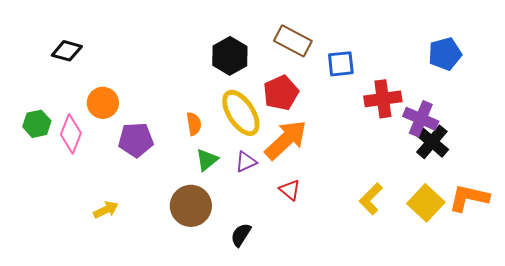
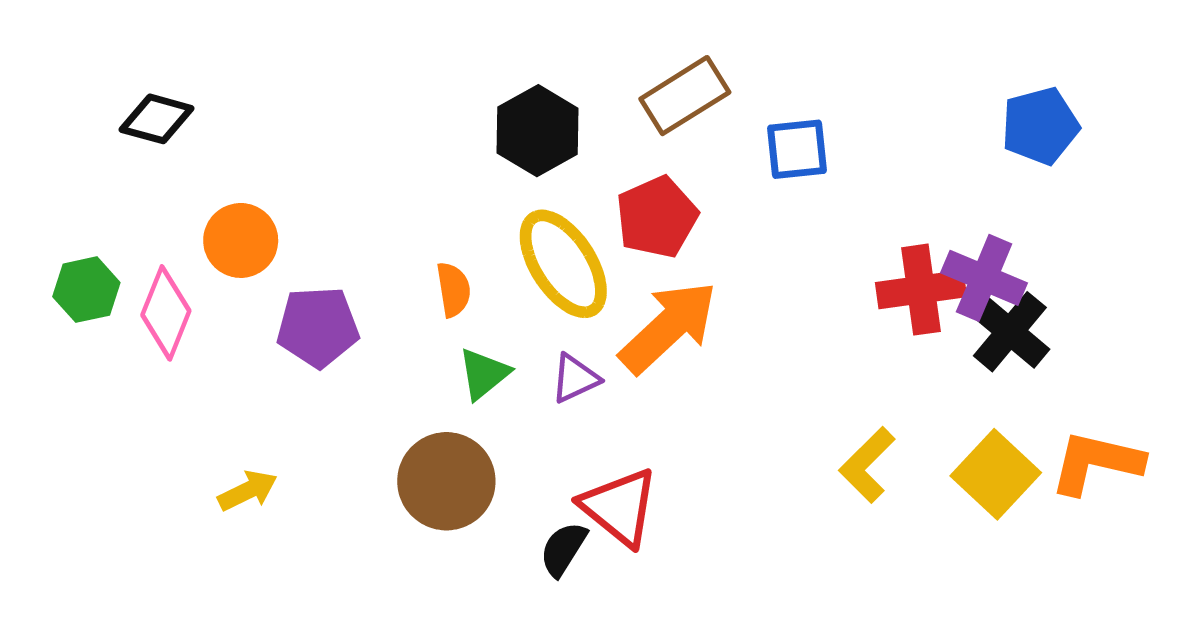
brown rectangle: (293, 41) -> (685, 96), turned -60
red cross: (383, 99) -> (921, 290), moved
red triangle: (290, 190) -> (619, 507), moved, size x1.6

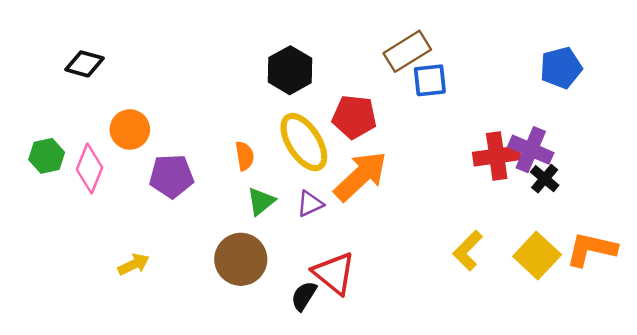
brown rectangle: (685, 96) -> (407, 51), moved
red pentagon: (657, 217) -> (354, 117), turned 30
black cross: (1010, 332) -> (545, 179), size x0.7

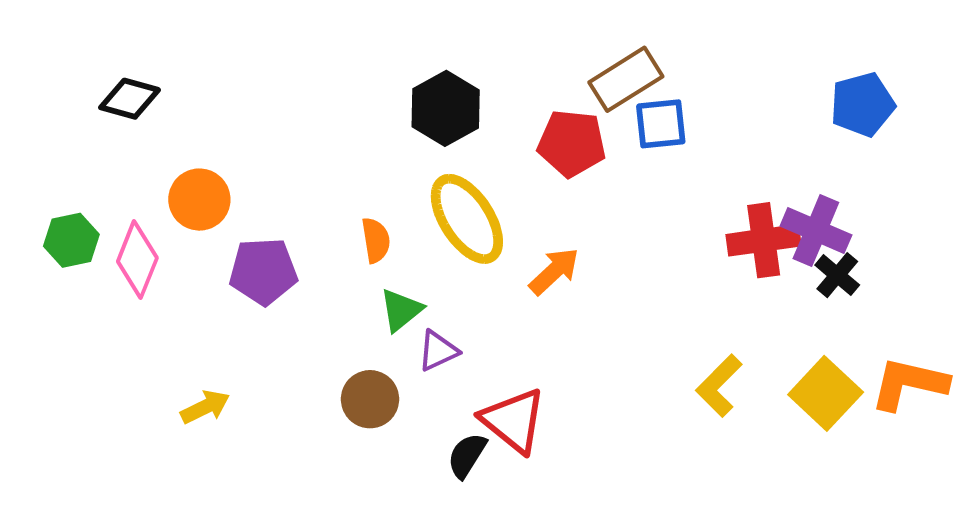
red pentagon: (354, 117) -> (572, 143), moved
orange arrow: (361, 176) -> (554, 271), size x0.6
purple triangle: (310, 204) -> (438, 351), moved
brown circle: (241, 259) -> (370, 399), size x0.7

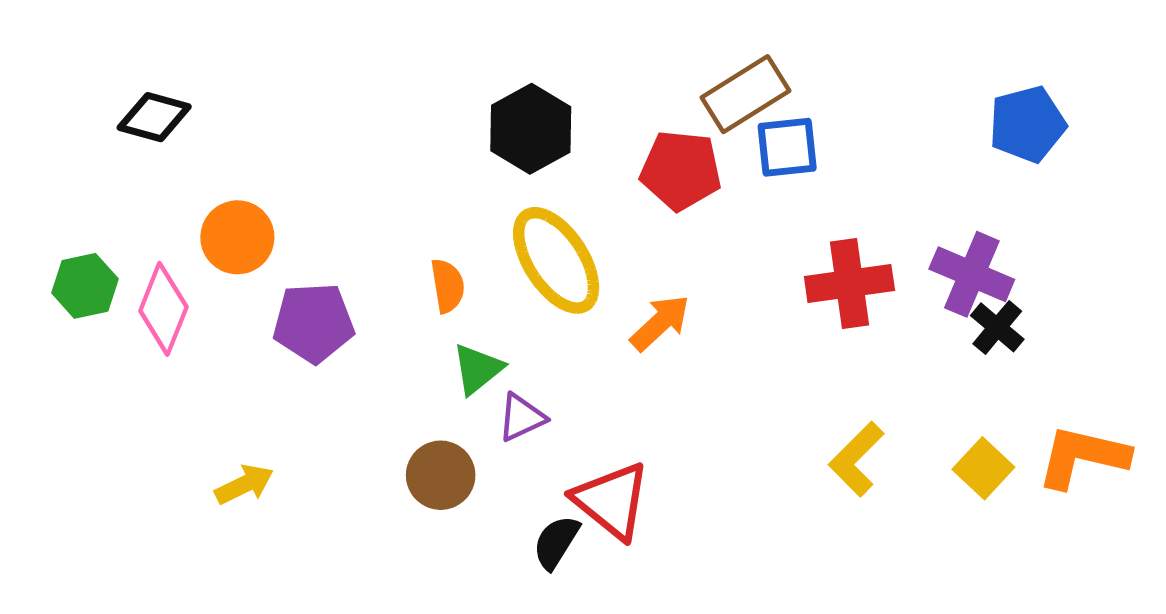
red cross: (764, 240) -> (849, 284), moved
yellow square: (826, 393) -> (983, 468), size x0.7

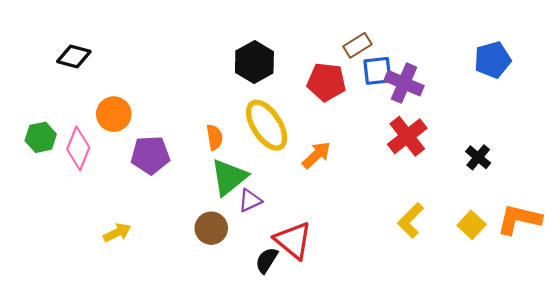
brown rectangle: (746, 94) -> (357, 45), size x0.7
purple cross: (972, 274) -> (404, 83), moved
red cross: (849, 284) -> (407, 136), turned -30
green triangle: (478, 369) -> (229, 177), size x1.5

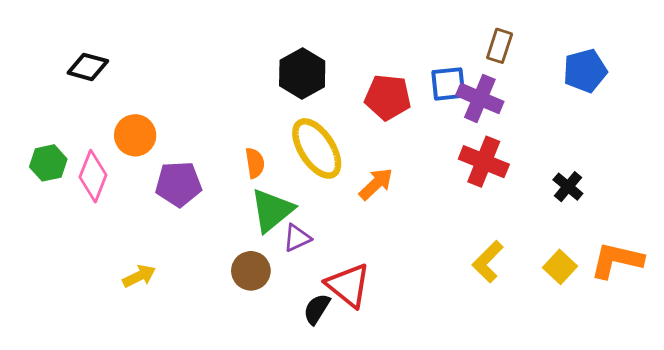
brown rectangle: (357, 45) -> (500, 46), moved, turned -40
red cross: (407, 136) -> (484, 162), turned -30

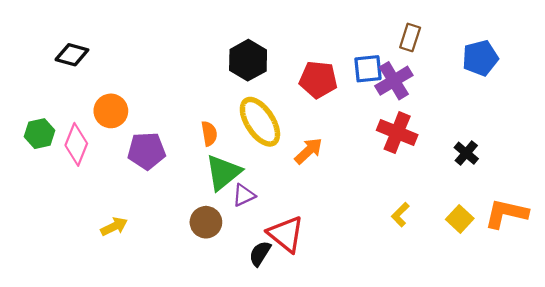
purple cross: (480, 98) -> (394, 81), turned 36
yellow L-shape: (488, 262) -> (400, 215), size x0.7

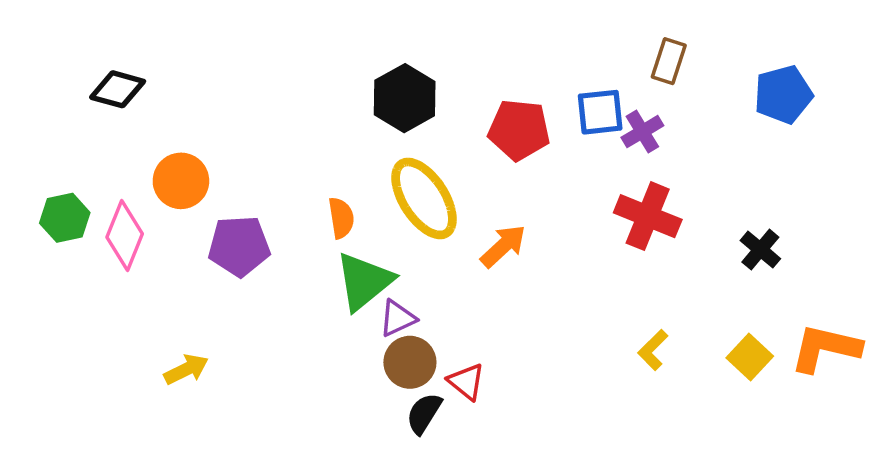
purple cross: (394, 81) -> (642, 132), size x0.7
brown circle: (206, 222) -> (410, 362), moved
red triangle: (286, 234) -> (466, 382), size x0.6

